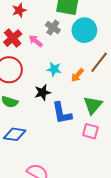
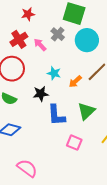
pink square: (90, 131) -> (74, 143), moved

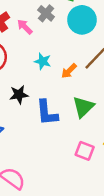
black star: (41, 94) -> (19, 95), moved
pink square: (74, 143) -> (85, 151), moved

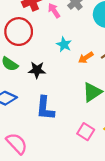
blue L-shape: (47, 113) -> (45, 108), moved

